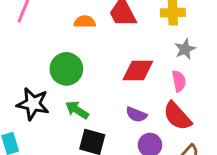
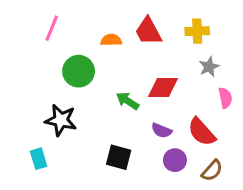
green circle: (66, 69) -> (79, 71), moved
pink semicircle: (179, 81) -> (225, 98), moved
green arrow: (77, 110) -> (127, 101), moved

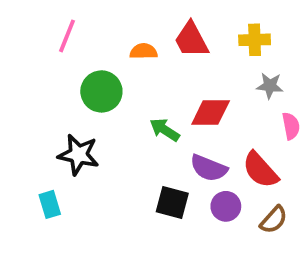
gray star: (209, 67) -> (270, 86), turned 30
purple semicircle: (162, 130) -> (209, 168), size x1.4
black square: (119, 157) -> (172, 202), moved

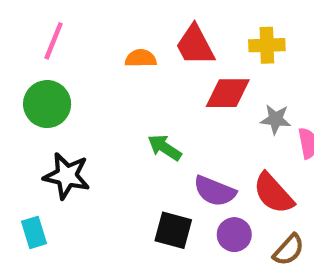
gray star: (270, 86) -> (276, 119), moved
green circle: (101, 91) -> (47, 104), moved
red diamond: (211, 113) -> (228, 93), moved

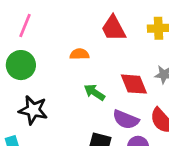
orange semicircle: (141, 58) -> (79, 54), moved
red diamond: (228, 93) -> (134, 84), moved, turned 68

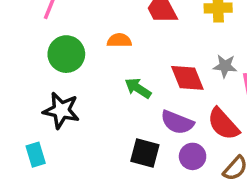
green circle: (21, 65) -> (66, 54), moved

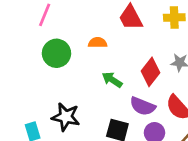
red diamond: (187, 78) -> (150, 72), turned 60
black star: (61, 110) -> (66, 117), moved

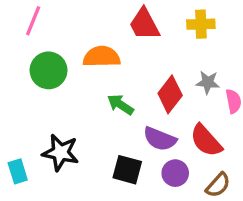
orange semicircle: (98, 43) -> (102, 57), size x1.5

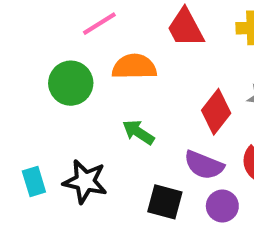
pink line: (33, 21) -> (99, 24), moved, turned 36
green arrow: (120, 105) -> (138, 132), moved
cyan rectangle: (18, 171) -> (34, 181), moved

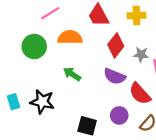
red diamond: (216, 112) -> (116, 45), moved
purple semicircle: (204, 165) -> (115, 76), moved
black square: (165, 202) -> (87, 126), moved

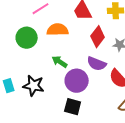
purple circle: (119, 115) -> (77, 81), moved, size x1.5

